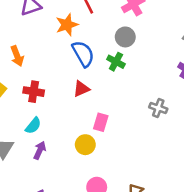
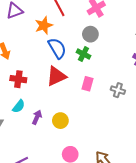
red triangle: (81, 89) -> (56, 76), size x1.5
pink rectangle: (101, 122) -> (88, 84), moved
purple arrow: (40, 150) -> (37, 117), moved

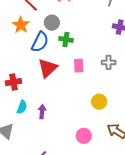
gray circle: (90, 34) -> (52, 23), moved
blue semicircle: (57, 48) -> (40, 42), turned 75
yellow circle: (60, 121) -> (99, 102), moved

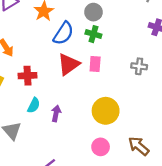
gray circle: (52, 23) -> (93, 12), moved
pink rectangle: (79, 66) -> (95, 64), moved
yellow circle: (99, 102) -> (106, 111), moved, size x1.5

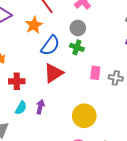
pink rectangle: (95, 64) -> (95, 73), moved
purple arrow: (56, 113) -> (40, 107), moved

